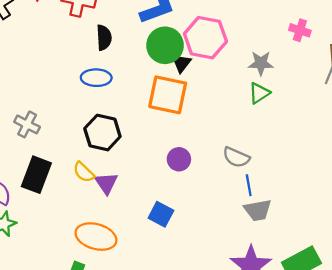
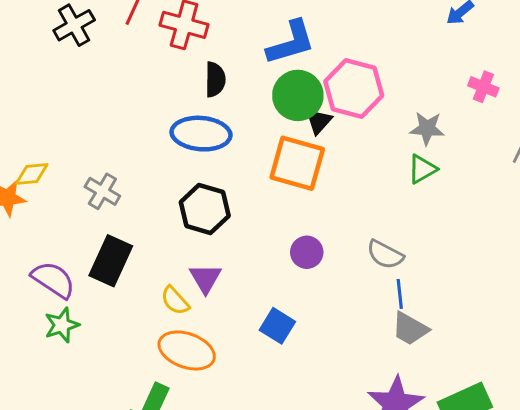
blue ellipse: (96, 78) -> (201, 134), size x1.4
yellow semicircle: (84, 172) -> (175, 301), moved
gray trapezoid: (258, 210) -> (410, 329), turned 36

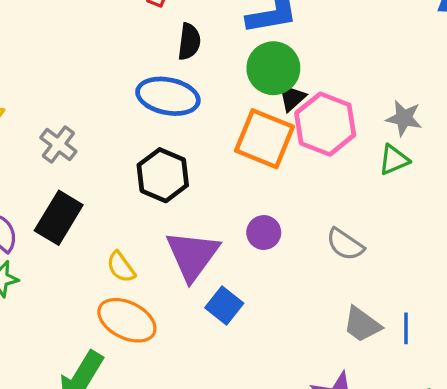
pink hexagon: (354, 88) -> (325, 124), moved
purple triangle: (206, 278) -> (192, 255), moved, size x1.6
blue line: (400, 294) -> (406, 328), moved

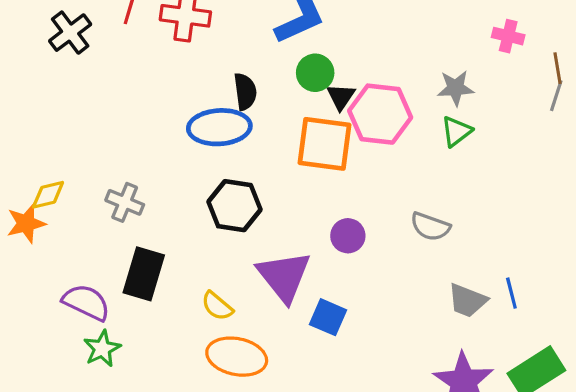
black semicircle: (189, 42) -> (245, 92), moved
green circle: (273, 68) -> (315, 73), size x0.7

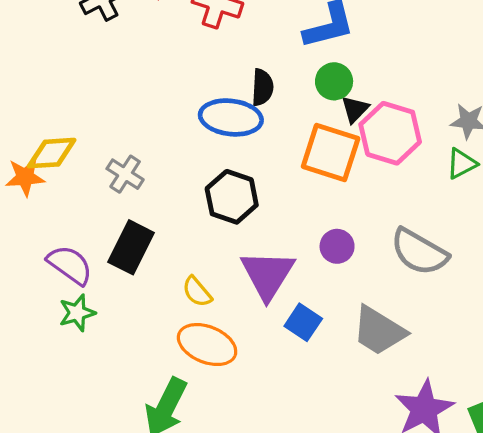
yellow diamond: (48, 195) -> (52, 153), size x1.4
gray semicircle: (430, 227) -> (419, 252), size x1.5
gray trapezoid: (467, 300) -> (379, 331), moved, size x1.4

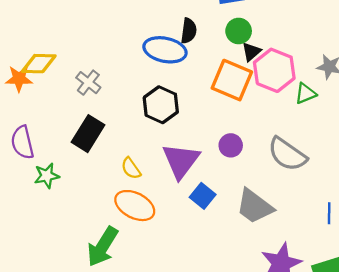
green triangle: (462, 164) -> (306, 93), moved
purple semicircle: (70, 265) -> (22, 142), moved, turned -144

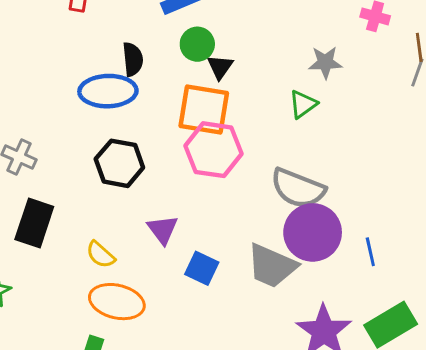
pink hexagon: (274, 70) -> (213, 150), moved
purple circle: (231, 145) -> (313, 232), moved, size x1.8
purple triangle: (181, 161) -> (163, 230), size x0.6

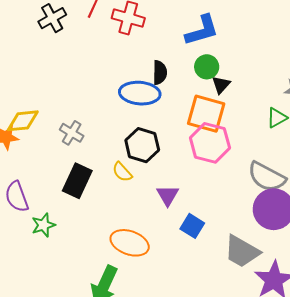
yellow semicircle: (101, 255) -> (122, 172), moved
gray trapezoid: (272, 266) -> (242, 251), moved

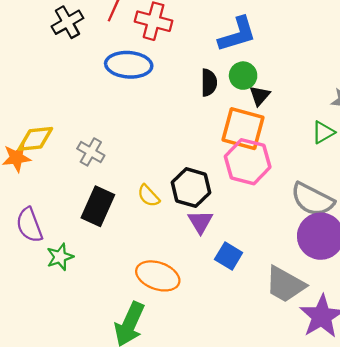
black semicircle: (160, 73) -> (209, 83), moved
blue ellipse: (140, 93) -> (129, 65), moved
black hexagon: (142, 145) -> (191, 188), moved

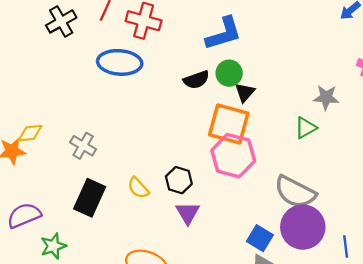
black semicircle: (209, 83) -> (196, 80), turned 70
yellow diamond: (35, 139) -> (30, 133), size x0.7
black hexagon: (191, 188) -> (179, 180), size x0.7
purple semicircle: (29, 225) -> (24, 215), turned 88
blue square: (229, 256) -> (260, 238), moved

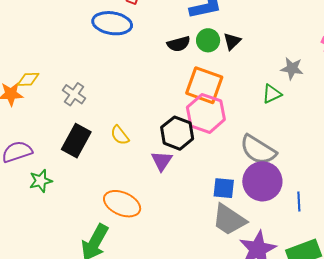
black triangle: (245, 92) -> (232, 41), moved
black hexagon: (179, 180) -> (177, 133), moved, size x1.4
blue square: (260, 238) -> (224, 188), turned -30

